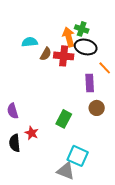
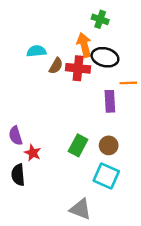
green cross: (82, 29) -> (100, 19), moved
orange line: (105, 68) -> (128, 83), turned -48
brown circle: (97, 108) -> (109, 145), moved
red star: (32, 133) -> (33, 153), moved
cyan square: (78, 156) -> (106, 176), moved

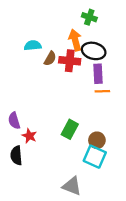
orange line: (128, 83) -> (102, 91), moved
purple rectangle: (110, 101) -> (98, 74), moved
brown circle: (109, 145) -> (97, 140), moved

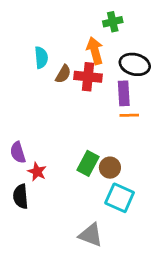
green cross: (89, 17) -> (113, 22), turned -32
cyan semicircle: (33, 45) -> (41, 58), turned 91
black ellipse: (94, 51) -> (135, 64), moved
brown circle: (97, 140) -> (110, 168), moved

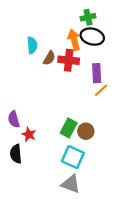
black ellipse: (135, 64) -> (92, 37), moved
orange line: (129, 115) -> (101, 90), turned -40
cyan square: (120, 198) -> (73, 157), moved

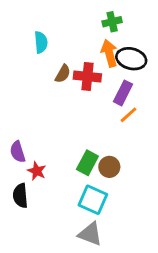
black ellipse: (92, 37) -> (131, 59), moved
orange arrow: (74, 40) -> (109, 53), moved
cyan semicircle: (32, 45) -> (41, 42), moved
purple rectangle: (97, 73) -> (123, 93), turned 30

